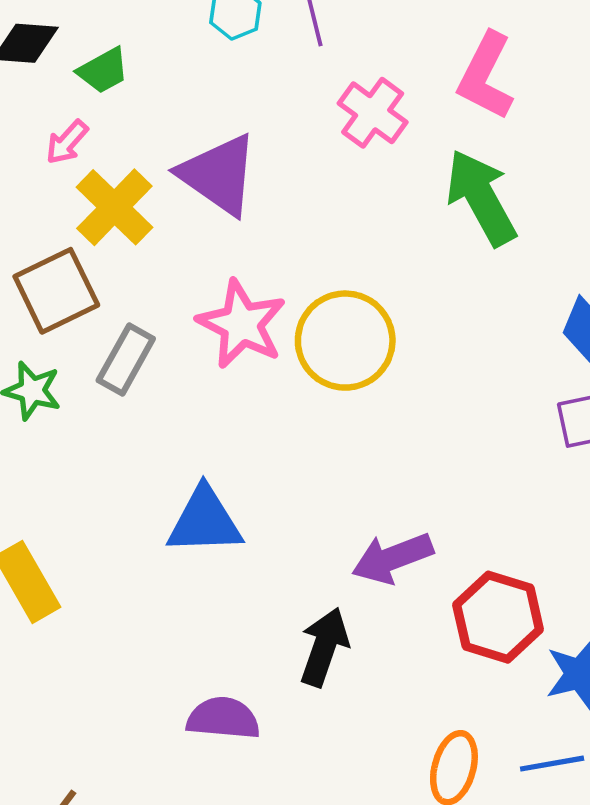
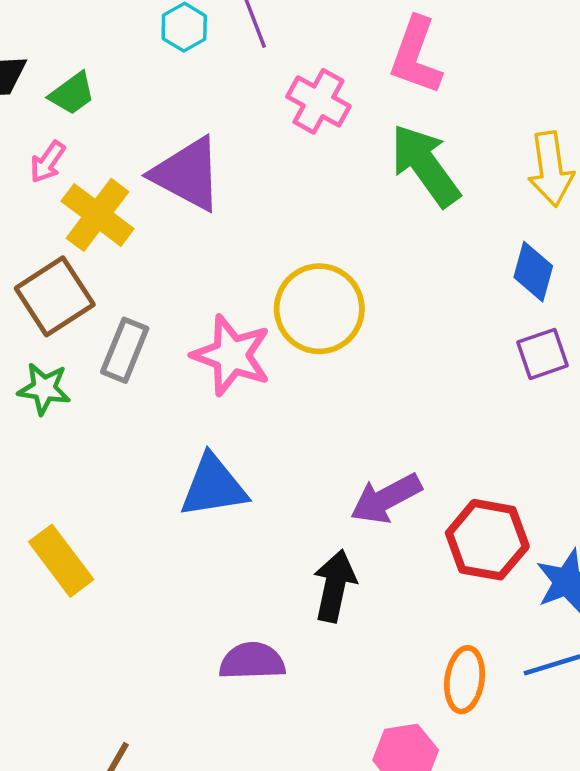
pink star: (242, 324) -> (232, 355), moved

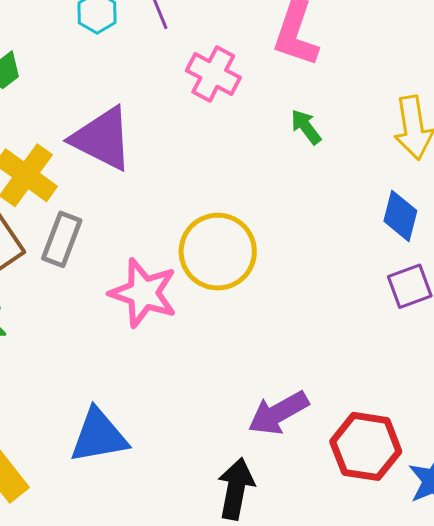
green arrow: (425, 165) -> (306, 127), size x0.5
gray rectangle: (125, 350) -> (62, 239), moved
blue triangle: (213, 486) -> (99, 436), moved

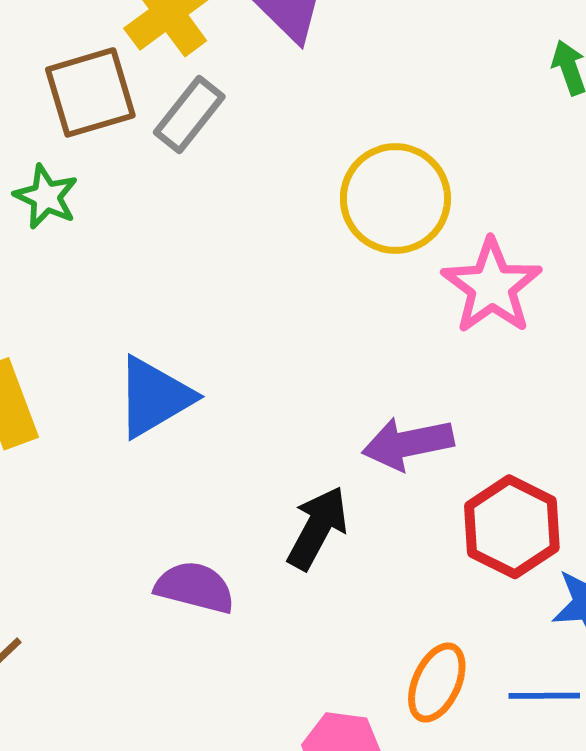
pink star: (143, 293) -> (492, 286), moved
blue triangle: (99, 436) -> (154, 397), turned -38

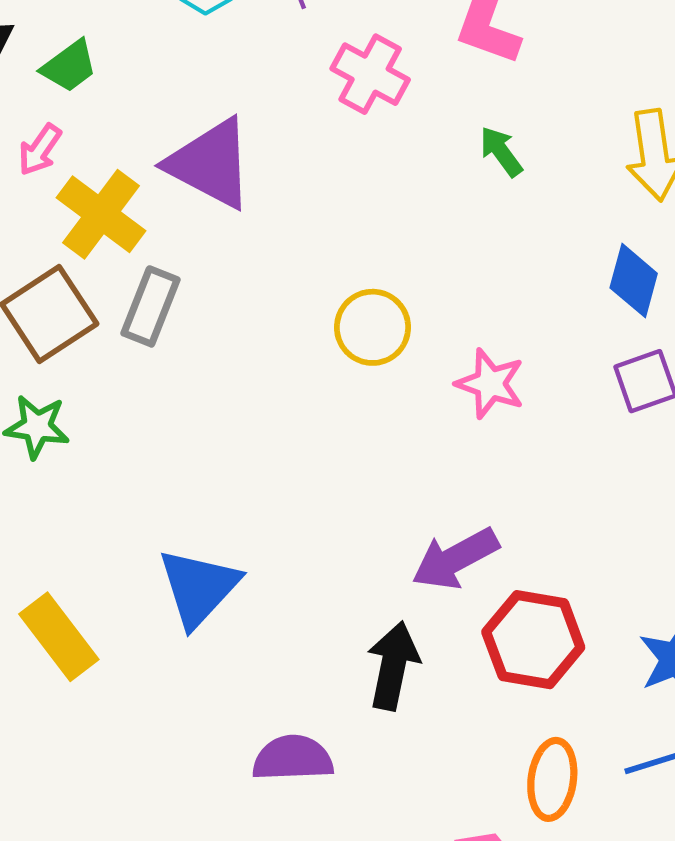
yellow circle: (395, 199) -> (373, 327), size x0.7
pink star: (492, 286) -> (490, 384), size x0.7
red hexagon: (512, 527) -> (533, 640), moved

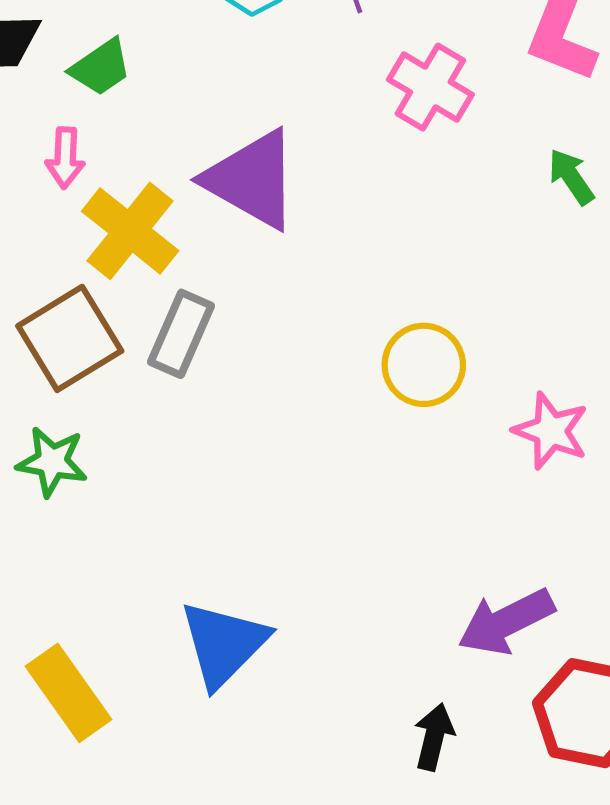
pink arrow: (40, 150) -> (65, 158), turned -34
black arrow: (393, 666) -> (434, 737), size x0.7

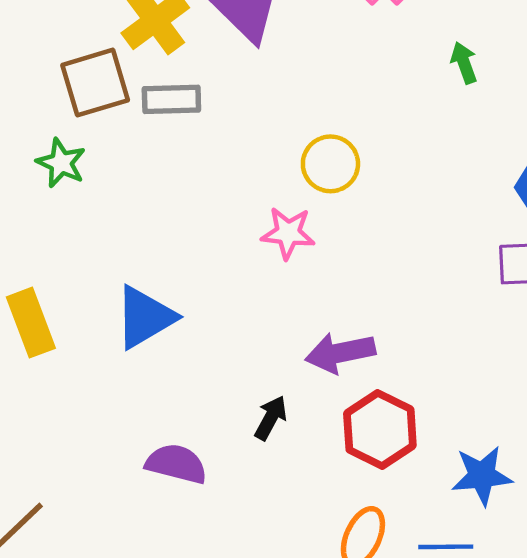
gray rectangle: (181, 334) -> (171, 99), turned 50
pink star: (551, 431) -> (288, 233), moved, turned -30

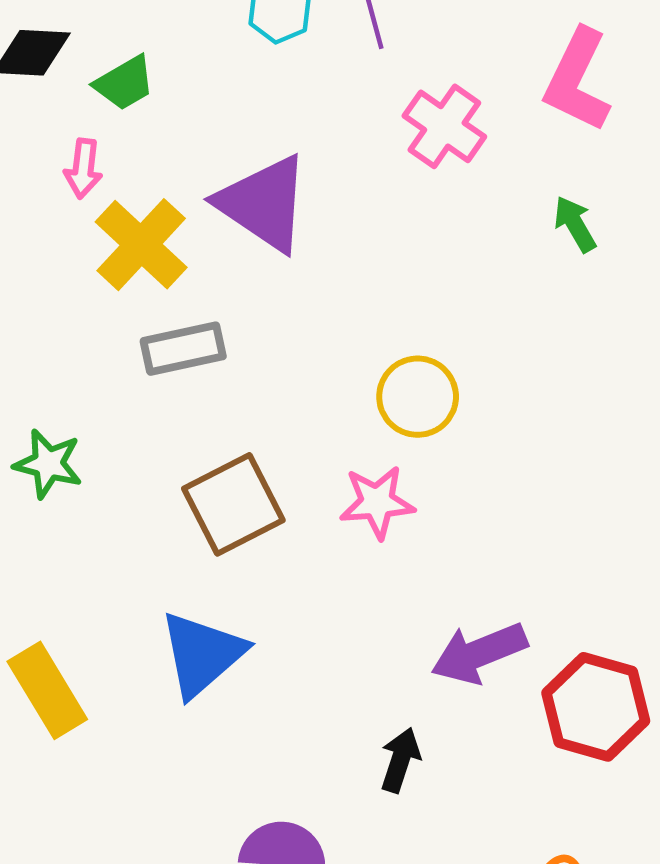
brown square: (95, 83) -> (233, 504), moved
red hexagon: (380, 430) -> (596, 707), moved

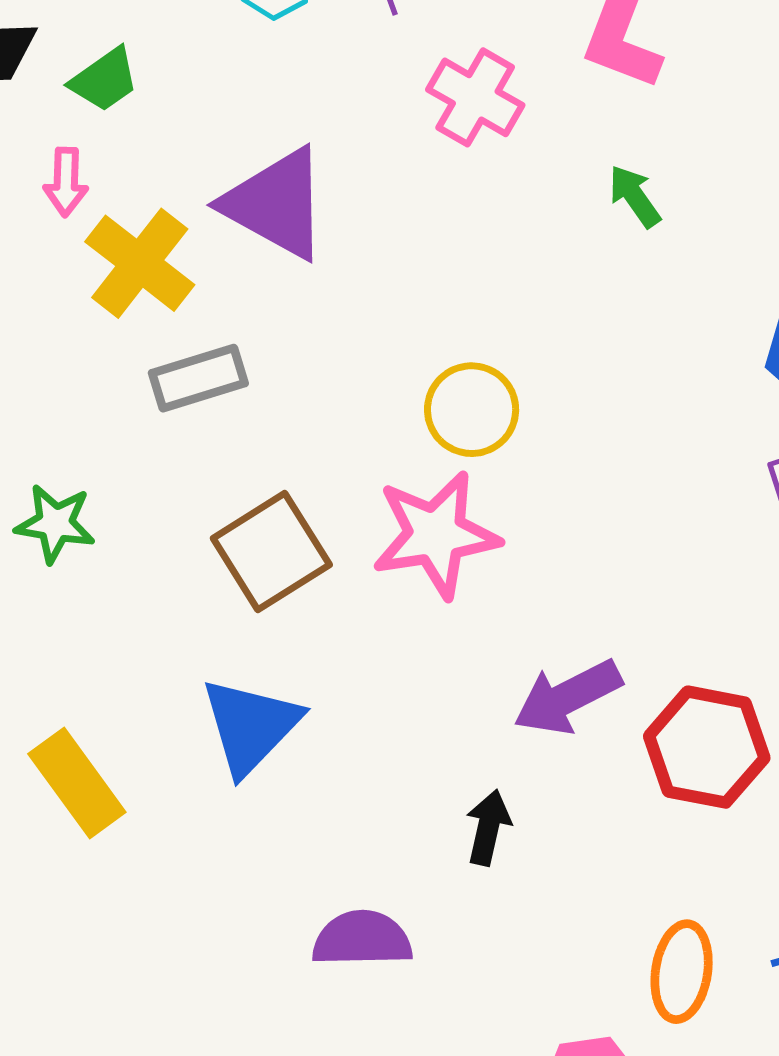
pink star: (377, 502) -> (436, 535), size x1.5

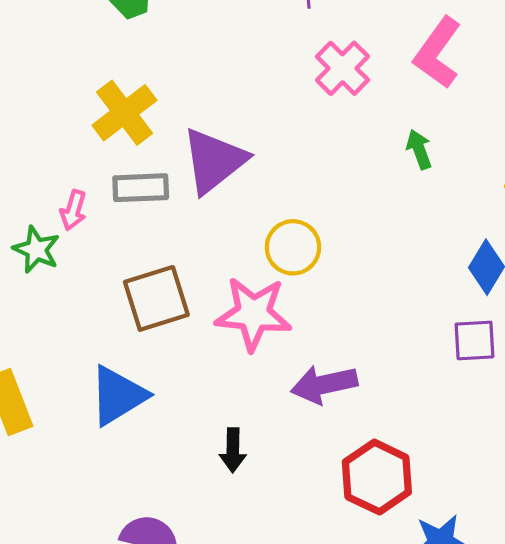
pink arrow: (66, 182) -> (73, 210), moved
purple triangle: (276, 204) -> (214, 161), moved, turned 38
purple arrow: (568, 697) -> (324, 384), moved
black arrow: (488, 827) -> (233, 450), moved, turned 153

